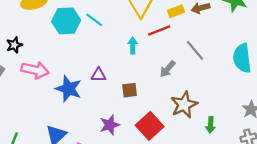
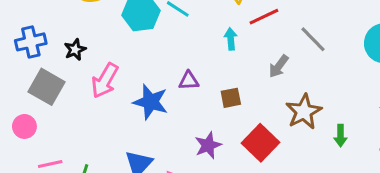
pink arrow: (35, 70) -> (105, 80), turned 112

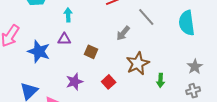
cyan arrow: (231, 39) -> (68, 15), moved
brown square: (231, 98) -> (91, 52), turned 32
red square: (261, 143) -> (109, 82), size x0.6

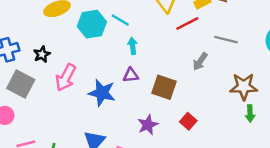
gray line: (146, 17) -> (226, 40), turned -30
brown square: (91, 52) -> (164, 87), size x1.5
brown star: (138, 63) -> (244, 87), moved, turned 30

